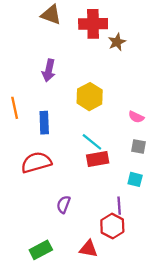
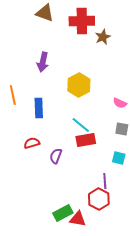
red semicircle: (36, 162) -> (32, 143), size x0.6
purple semicircle: (63, 204) -> (56, 156), moved
green rectangle: (41, 250) -> (63, 213), moved

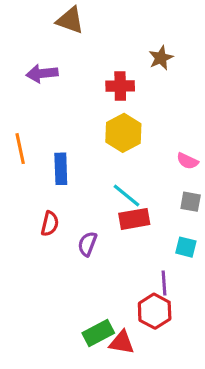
red cross: (82, 21) -> (120, 86), moved, size x0.7
purple arrow: (43, 62) -> (42, 73), moved, turned 72
red semicircle: (32, 143) -> (50, 224), turned 119

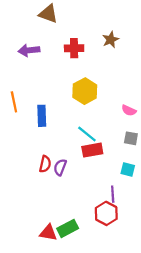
red cross: (120, 86) -> (74, 48), moved
red semicircle: (50, 224) -> (45, 164), moved
red triangle: (122, 342) -> (48, 233), moved

